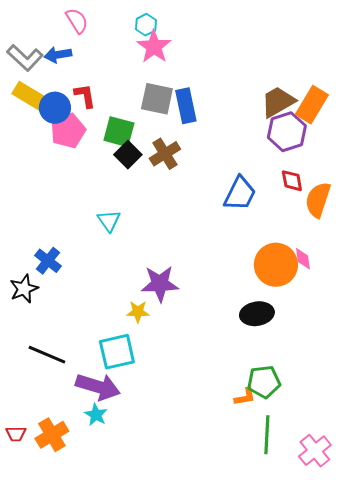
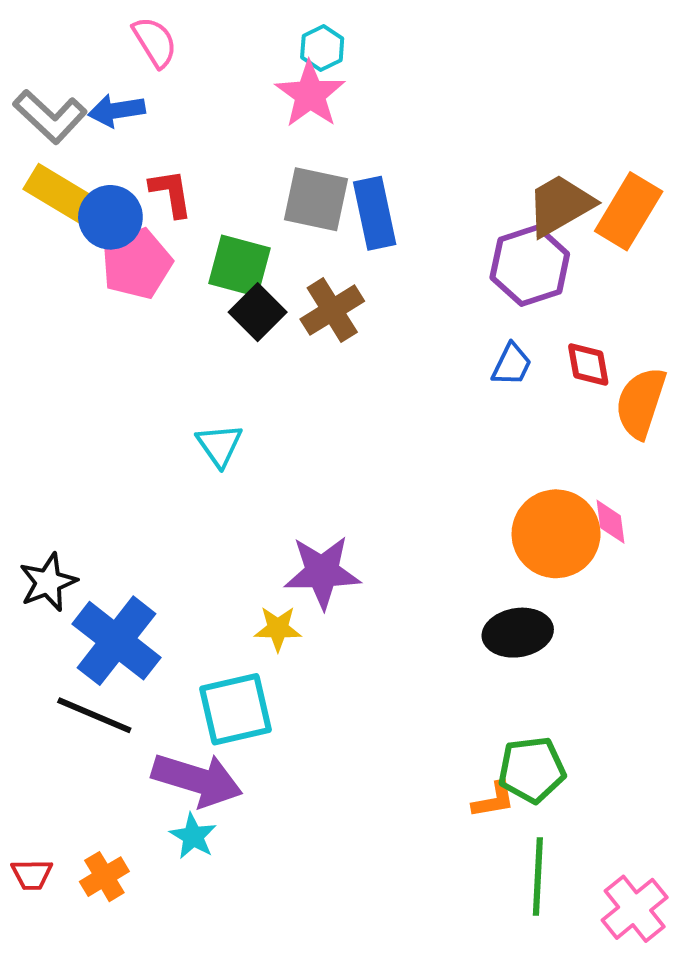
cyan hexagon: (146, 25) -> (322, 48), moved
purple hexagon: (287, 132) -> (530, 266), moved
blue trapezoid: (240, 194) -> (512, 364), moved, size x0.6
blue cross: (48, 261) -> (117, 641), moved, size x1.6
orange cross: (52, 435) -> (104, 877), size x0.7

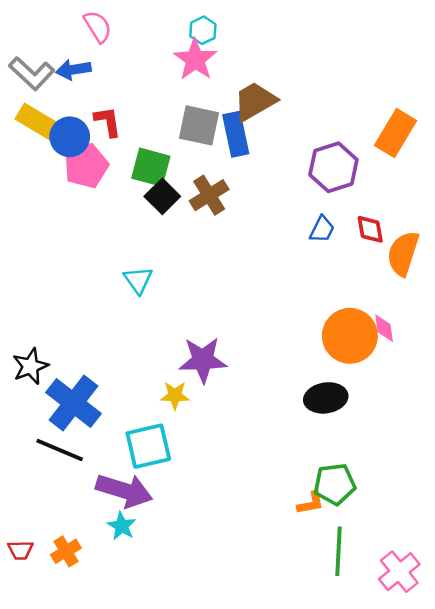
brown trapezoid: (560, 205) -> (255, 101), moved

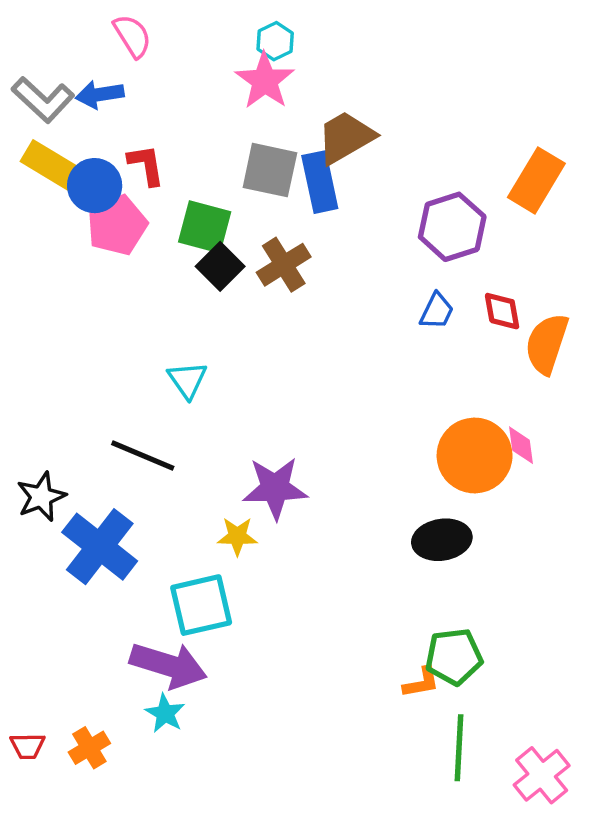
black line: (60, 450) -> (143, 455), moved

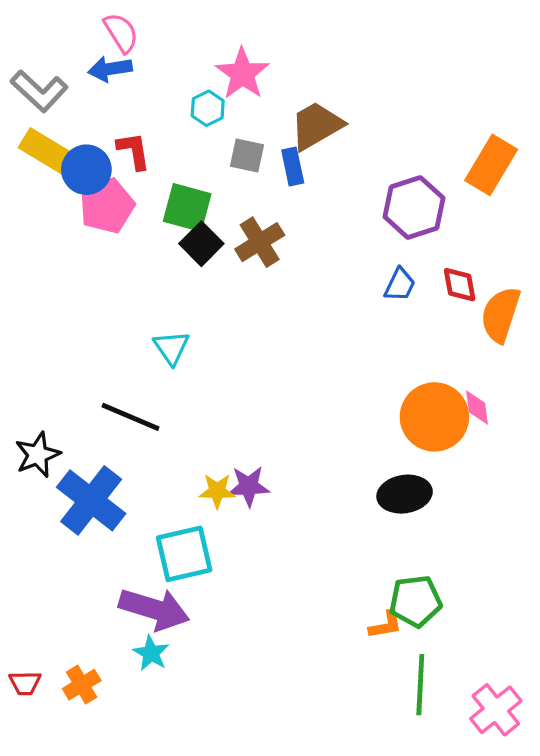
cyan hexagon: (275, 41) -> (208, 108), moved
blue arrow: (100, 94) -> (110, 69), moved
gray square: (270, 170) -> (247, 156), size x0.7
blue rectangle: (320, 182) -> (293, 167), size x0.7
purple star: (275, 488) -> (249, 486), moved, size x0.7

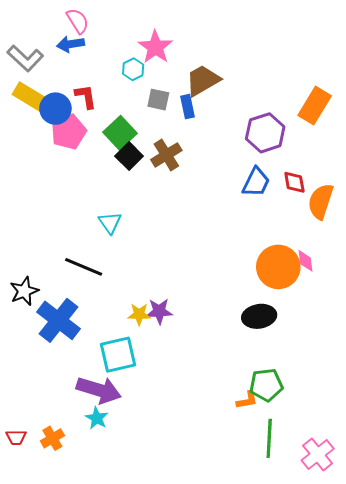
green square: (187, 207) -> (120, 133), turned 32
blue trapezoid: (400, 285) -> (256, 182), size x1.4

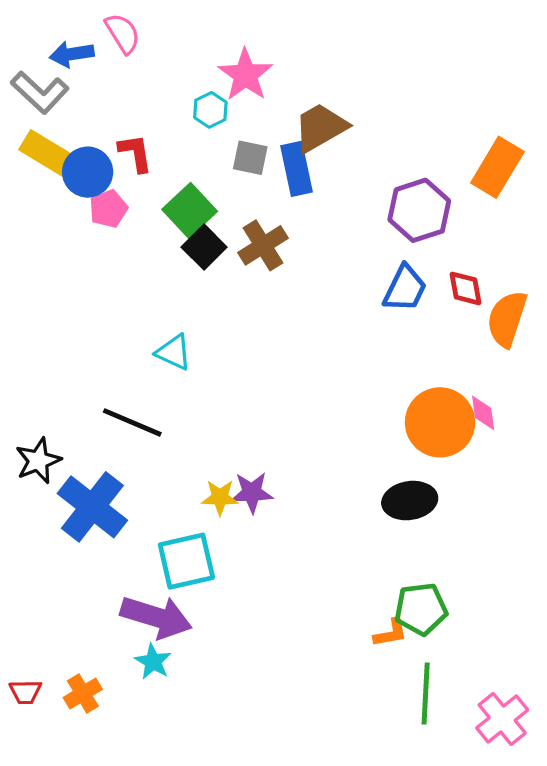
blue arrow: (71, 44) -> (72, 54), moved
blue rectangle: (188, 107) -> (296, 169), size x1.4
pink pentagon: (69, 132) -> (108, 209), size x0.7
cyan triangle: (110, 223) -> (174, 352), turned -30

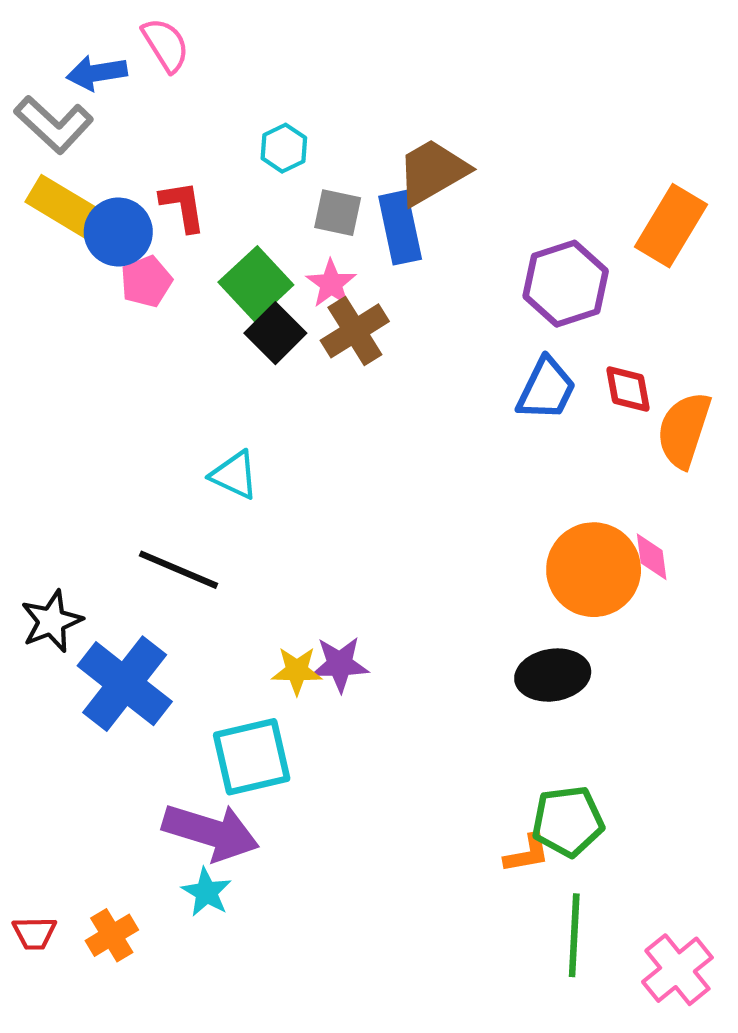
pink star: (245, 75) -> (331, 284), moved, size x0.7

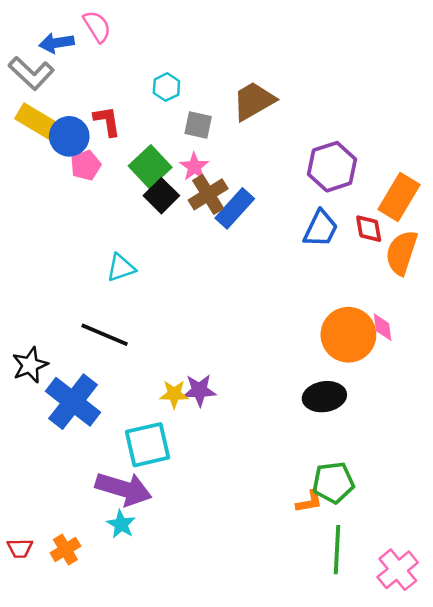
orange rectangle: (671, 226) -> (399, 197), moved
blue rectangle: (400, 228) -> (235, 208), moved, turned 54
cyan triangle: (234, 475) -> (121, 268), moved, turned -44

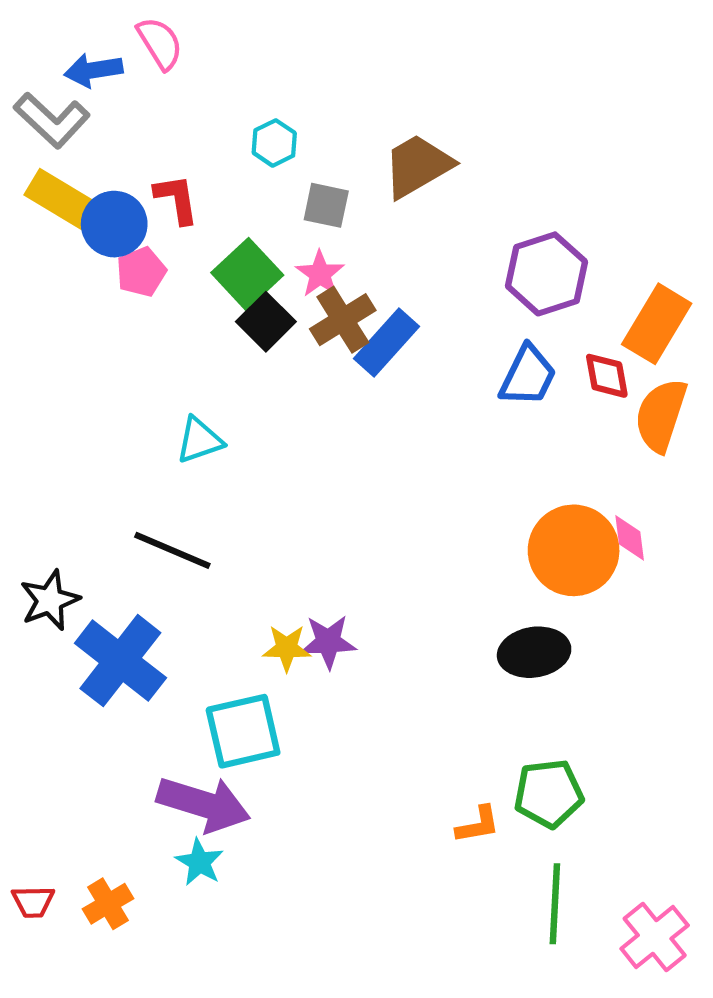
orange L-shape: (309, 502) -> (478, 825), moved

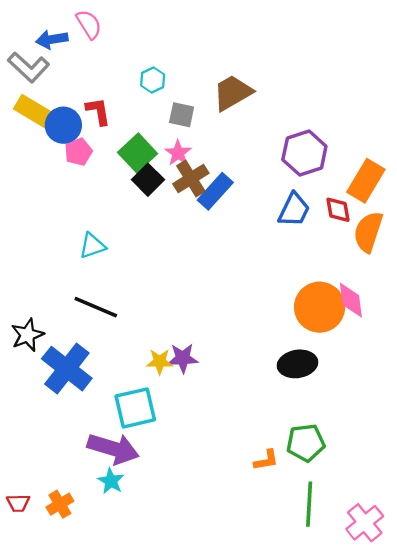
cyan triangle: (199, 440) -> (92, 246), moved
pink diamond: (630, 538) -> (351, 300), size x1.4

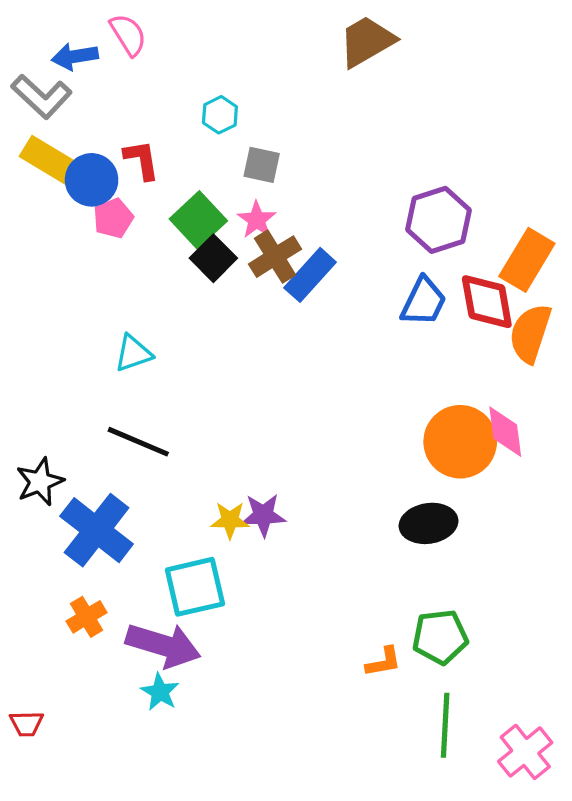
brown trapezoid: (233, 93) -> (367, 41), moved
red diamond: (338, 210) -> (487, 302), size x1.5
orange cross: (60, 504) -> (87, 617), moved

